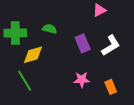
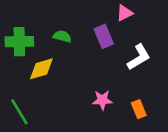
purple rectangle: (83, 43) -> (104, 36), moved
green line: (25, 81) -> (19, 112), moved

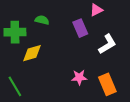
green semicircle: (62, 36) -> (42, 20), moved
orange rectangle: (139, 109) -> (107, 84), size x1.5

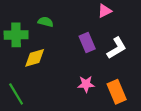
purple rectangle: (80, 28) -> (87, 43), moved

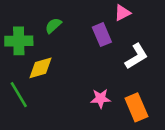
green semicircle: (46, 22) -> (53, 26), turned -56
purple rectangle: (87, 43) -> (102, 35), moved
green line: (16, 94) -> (19, 95), moved

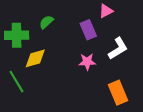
pink star: (101, 98) -> (87, 62), moved

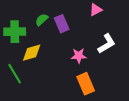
purple rectangle: (88, 30) -> (62, 24), moved
orange rectangle: (118, 93) -> (86, 84), moved

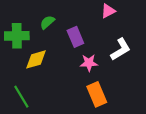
purple rectangle: (62, 24) -> (75, 37), moved
green line: (15, 74) -> (21, 97), moved

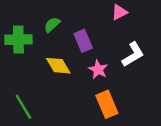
yellow diamond: (36, 59) -> (58, 66), moved, turned 75
pink star: (89, 63) -> (98, 69), turned 30

